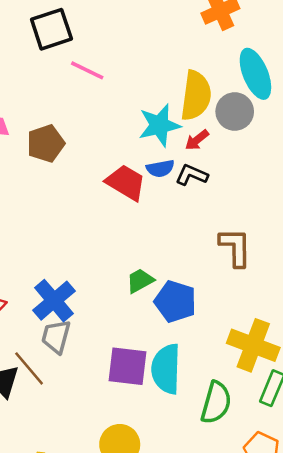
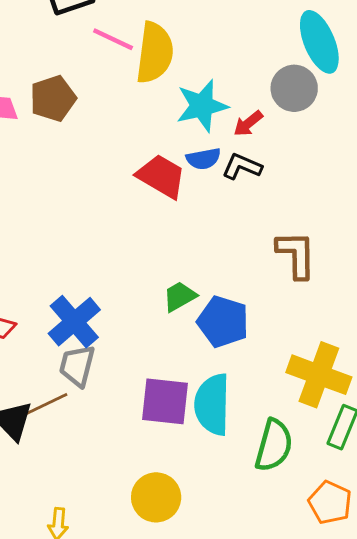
yellow semicircle: (196, 96) -> (155, 53), moved
brown pentagon: (46, 143) -> (53, 98), moved
brown line: (29, 368) -> (44, 405), turned -75

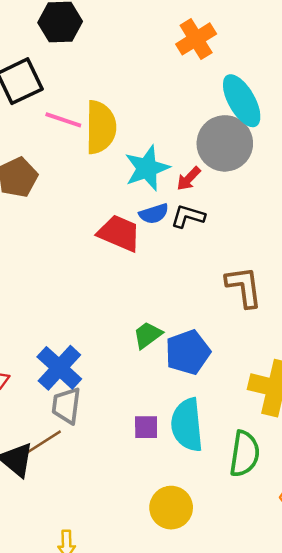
gray circle: (294, 88) -> (225, 143), size x1.4
blue pentagon: (223, 322) -> (188, 352), turned -30
purple square: (165, 401) -> (146, 427), size x0.6
yellow circle: (156, 497) -> (171, 508), moved

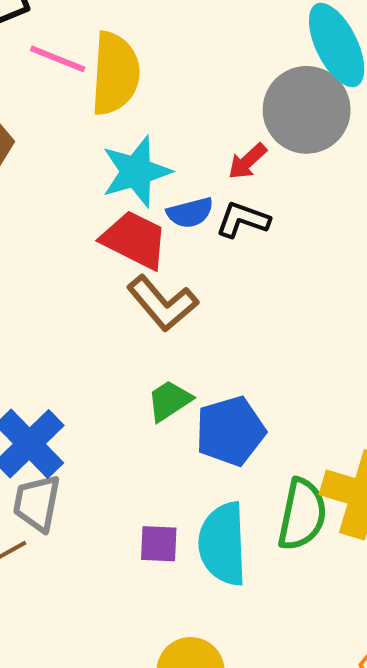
cyan star: (147, 168) -> (136, 172), moved
brown L-shape: (244, 287) -> (162, 303), moved, turned 144
green semicircle: (245, 454) -> (302, 514), moved

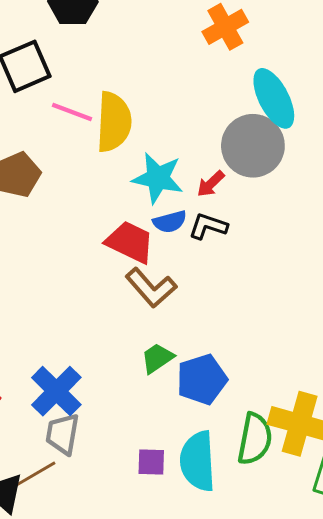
cyan star: (136, 172) -> (158, 178), moved, turned 30

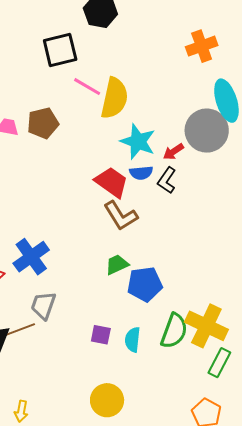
black L-shape: (208, 226) -> (167, 180), turned -84
blue cross: (56, 391) -> (31, 257), moved
cyan semicircle: (198, 461) -> (133, 340), size x0.6

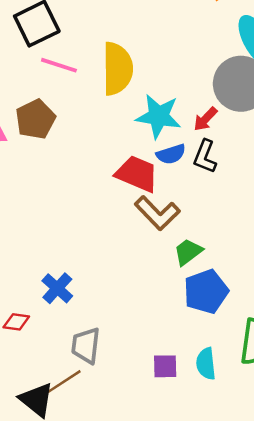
pink line: (87, 87) -> (59, 65), moved
blue cross: (31, 257) -> (57, 288), size x0.7
green trapezoid: (117, 265) -> (188, 252), moved

